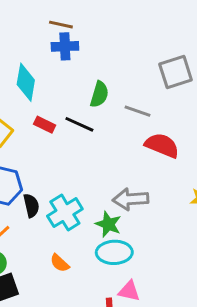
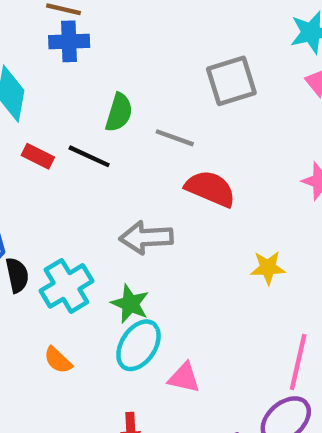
gray arrow: (131, 199) -> (146, 237), moved
cyan ellipse: (114, 252) -> (138, 345), turned -56
pink triangle: (129, 291) -> (184, 378), moved

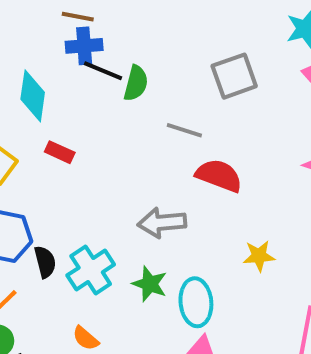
green semicircle: (119, 112) -> (136, 83), moved
black line: (89, 156) -> (103, 71), moved
yellow star: (268, 268) -> (259, 256), moved
cyan ellipse: (138, 345) -> (196, 302), moved, turned -36

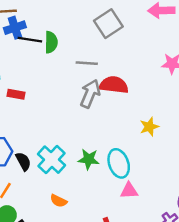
gray arrow: (162, 223) -> (90, 94), moved, turned 132

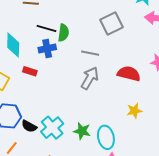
blue cross: (15, 28) -> (47, 49), moved
red semicircle: (114, 85) -> (129, 74), moved
black semicircle: (23, 161) -> (29, 126), turned 140

